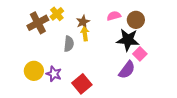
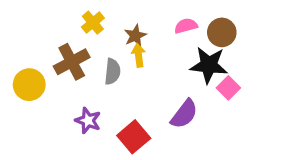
brown cross: (38, 23) -> (72, 62), moved
purple semicircle: (127, 70) -> (184, 114), moved
yellow circle: (34, 71) -> (29, 85), moved

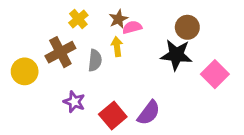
pink semicircle: (186, 26) -> (132, 27), moved
brown star: (135, 36) -> (118, 19), moved
pink square: (228, 88) -> (215, 74), moved, size x1.4
purple semicircle: (184, 114) -> (149, 113), moved

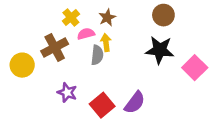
pink semicircle: (132, 27) -> (86, 34), moved
brown circle: (187, 27) -> (163, 15), moved
gray semicircle: (95, 60) -> (97, 55), moved

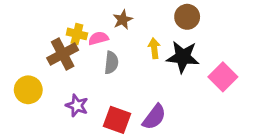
yellow cross: (71, 18) -> (77, 34), moved, turned -36
yellow arrow: (106, 43) -> (154, 48), moved
yellow circle: (22, 65) -> (28, 90), moved
red square: (102, 105) -> (117, 120), turned -30

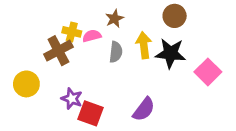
yellow arrow: (154, 48) -> (144, 45), size x1.4
gray semicircle: (111, 63) -> (116, 52), moved
red square: (117, 120) -> (90, 113), moved

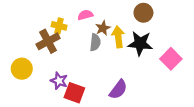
brown star: (114, 19) -> (103, 28), moved
pink semicircle: (92, 36) -> (85, 15), moved

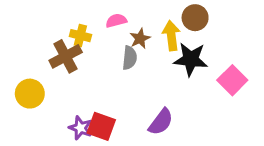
yellow arrow: (118, 37) -> (171, 36), moved
purple star: (59, 81) -> (80, 128), moved

